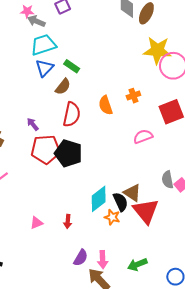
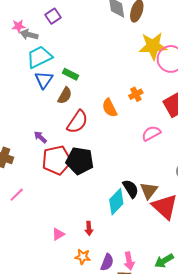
red semicircle: (72, 114) -> (77, 122), turned 30
brown triangle: (132, 193) -> (149, 191), turned 42
black semicircle: (121, 202) -> (131, 189), moved
orange star: (112, 217) -> (83, 257), moved

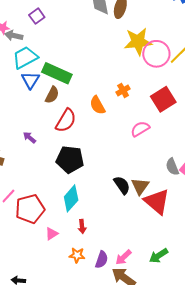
green rectangle: (70, 74) -> (57, 73), size x1.8
red pentagon: (57, 160) -> (30, 209), moved
cyan diamond: (116, 202) -> (71, 198), moved
pink arrow: (129, 261) -> (123, 257), turned 60

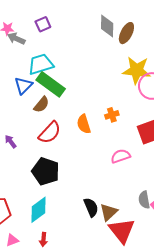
cyan trapezoid: (25, 58) -> (41, 64), moved

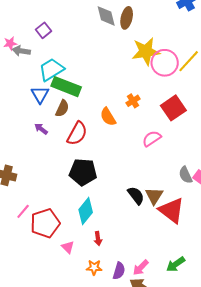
purple arrow: (10, 142) -> (41, 129), moved
pink triangle: (12, 240) -> (68, 247), turned -40

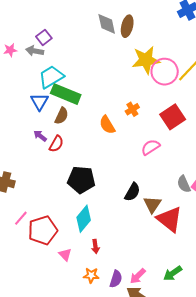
gray arrow: (21, 51) -> (35, 51), moved
red semicircle: (77, 133) -> (56, 144), moved, size x0.7
black semicircle: (136, 195) -> (132, 192), moved, turned 66

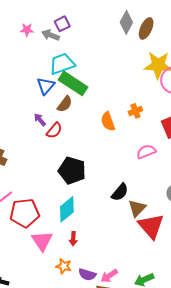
gray diamond: (107, 24) -> (126, 22), turned 30
pink triangle: (65, 255) -> (42, 241), size x1.6
purple semicircle: (116, 279) -> (87, 275), turned 78

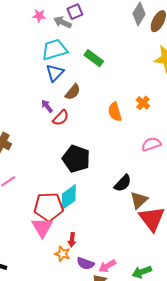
cyan trapezoid: (62, 64) -> (54, 50), moved
green rectangle: (73, 83) -> (94, 58), moved, size x0.7
orange cross: (135, 111) -> (143, 103), turned -32
red pentagon: (25, 213) -> (49, 207), moved
red arrow: (73, 239) -> (72, 240), moved

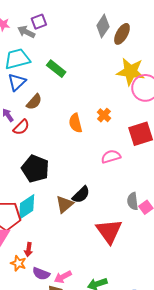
brown triangle: (139, 200) -> (64, 204), moved

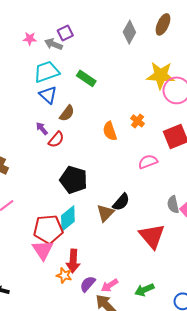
brown ellipse: (122, 34) -> (163, 24), moved
blue triangle: (17, 82) -> (48, 95), turned -30
red arrow: (28, 250) -> (73, 261), size x1.6
purple semicircle: (41, 274) -> (88, 284), turned 114

